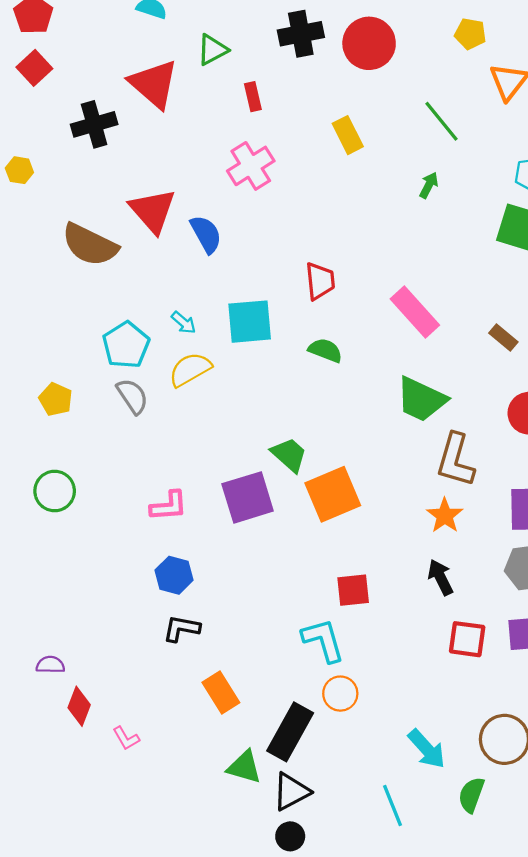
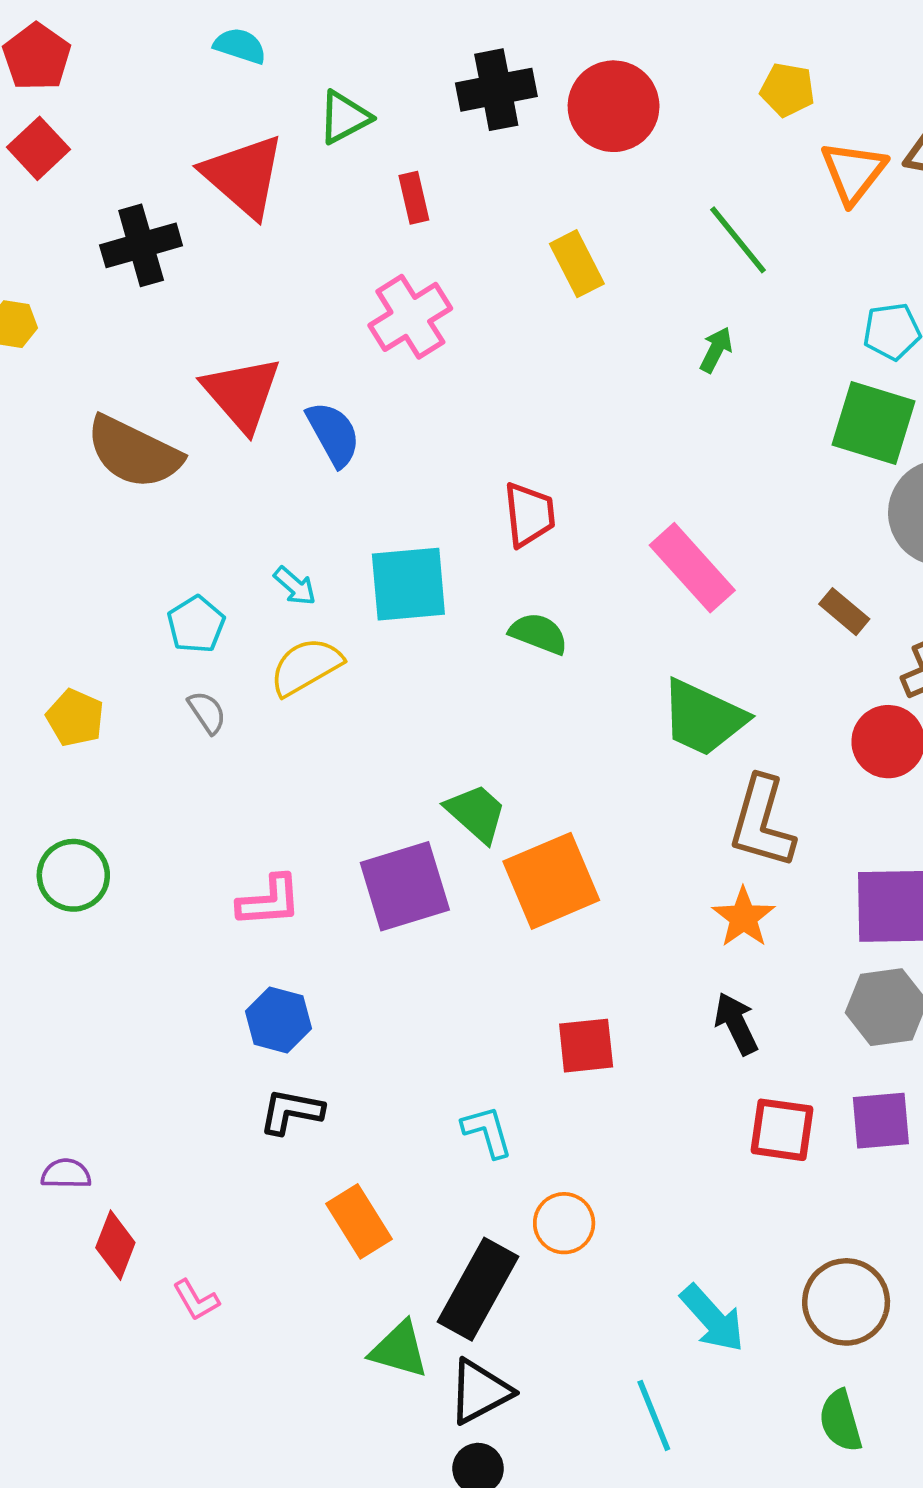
cyan pentagon: (126, 345) -> (196, 624), size x0.7
gray semicircle: (132, 396) -> (207, 712), size x0.7
cyan L-shape: (323, 640) -> (487, 1132), moved, size x0.7
green semicircle: (471, 795) -> (841, 1421), moved, turned -36

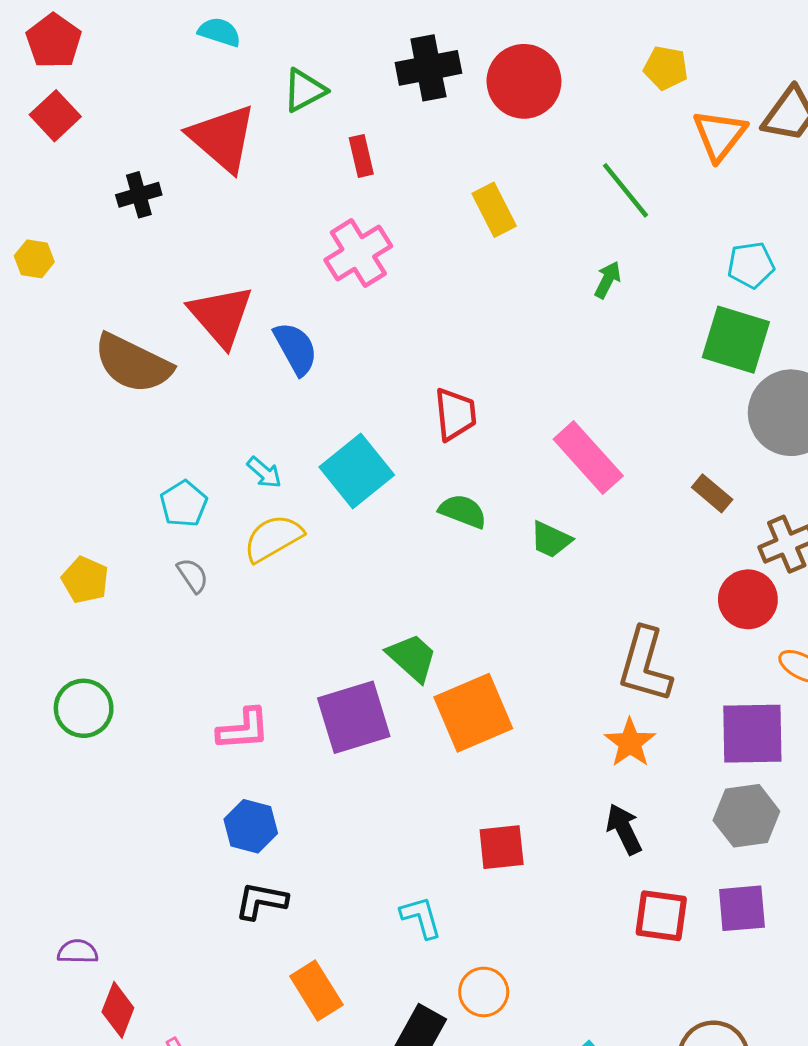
black cross: (141, 245) -> (139, 195), size x0.7
cyan square: (408, 584) -> (357, 471), turned -34
green trapezoid: (703, 718) -> (551, 540), moved, size x0.6

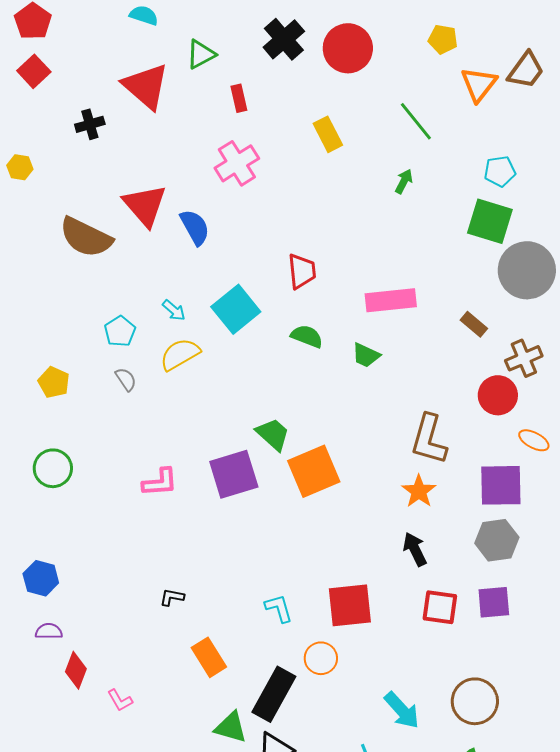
black cross: (428, 68) -> (284, 39), turned -30
pink rectangle: (588, 458) -> (391, 300), turned -54
blue hexagon: (251, 826) -> (41, 578), moved
red square: (502, 847) -> (350, 605), moved, size x1.4
black L-shape: (261, 901) -> (172, 597), size x0.7

